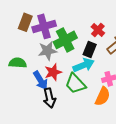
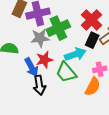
red cross: (98, 30) -> (92, 20), size x1.5
black rectangle: (90, 49) -> (92, 40), moved

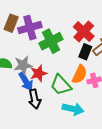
gray star: (40, 38) -> (23, 65), moved
cyan arrow: (75, 54) -> (73, 109), moved, turned 35
orange semicircle: (93, 87) -> (80, 74), moved

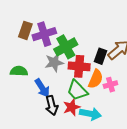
red cross: (84, 32) -> (79, 66), moved, turned -35
gray star: (23, 65) -> (54, 62), moved
red star: (39, 73) -> (72, 107), moved

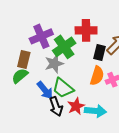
brown rectangle: (25, 30) -> (24, 60), moved
red cross: (79, 66) -> (86, 30), moved
green semicircle: (19, 71) -> (20, 76), turned -36
green trapezoid: (77, 90) -> (63, 88), moved

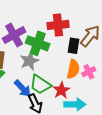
green cross: (64, 47) -> (38, 43), turned -30
red star: (76, 106) -> (61, 90), moved

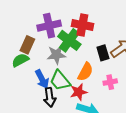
red cross: (58, 25) -> (82, 25), moved
black rectangle: (73, 46) -> (103, 53), turned -42
orange semicircle: (73, 69) -> (85, 72), moved

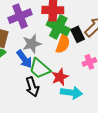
green cross: (69, 40) -> (58, 27), moved
orange semicircle: (85, 72) -> (63, 44), moved
blue arrow: (42, 79) -> (24, 59), moved

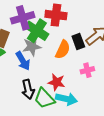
green cross: (58, 27) -> (37, 31), moved
green trapezoid: (40, 69) -> (44, 98), moved
red star: (60, 77) -> (57, 82), turned 30

